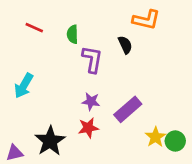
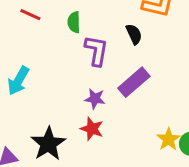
purple rectangle: (128, 109) -> (134, 82), moved
red star: (88, 128) -> (92, 129), turned 30

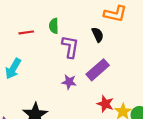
red line: (30, 15) -> (26, 32), moved, turned -32
red star: (92, 129) -> (105, 104), moved

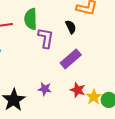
green semicircle: (54, 26) -> (31, 19), size x1.5
purple star: (69, 82) -> (45, 89), moved

